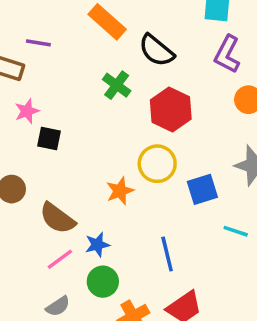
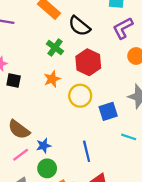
purple L-shape: (227, 54) -> (123, 28), turned 35
orange star: (120, 191) -> (52, 79), moved

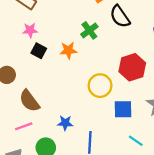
red hexagon: (88, 62) -> (132, 67), moved
orange star: (52, 79) -> (68, 50), moved
blue star: (44, 146) -> (65, 123), moved

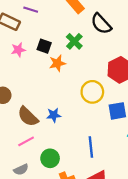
black square: (39, 51) -> (44, 46), moved
blue star: (65, 123) -> (54, 115), moved

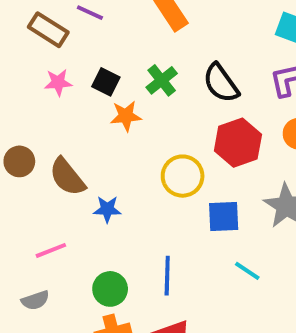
black semicircle: (101, 24) -> (221, 83), moved
brown semicircle: (28, 117) -> (67, 177), moved
green circle: (50, 158) -> (110, 289), moved

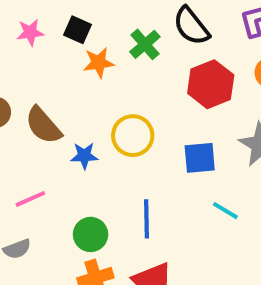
green cross: (162, 80) -> (145, 44), moved
yellow circle: (183, 176) -> (133, 136), moved

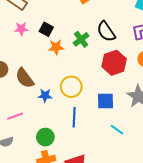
blue line: (146, 219) -> (74, 117), moved

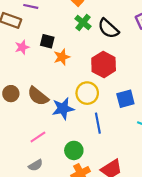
green cross: (81, 39) -> (83, 22), moved
red hexagon: (114, 63) -> (104, 64), moved
blue star: (45, 95) -> (63, 109), size x1.5

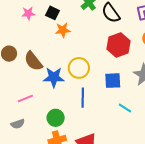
red hexagon: (104, 64) -> (119, 45), moved

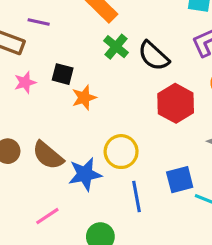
blue square: (113, 81) -> (180, 180), moved

